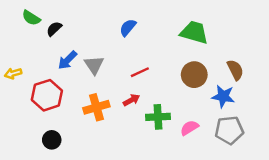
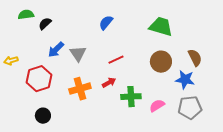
green semicircle: (31, 18) -> (26, 15), turned 140

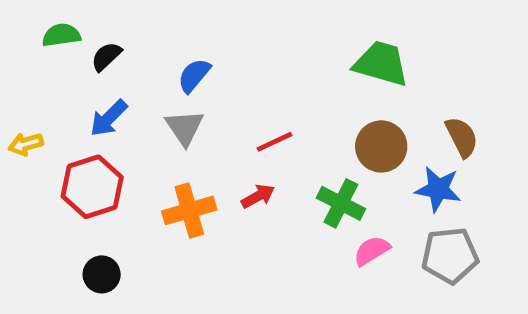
blue semicircle: (106, 23) -> (194, 75), moved
blue arrow: (56, 50) -> (109, 118), moved
green cross: (131, 97) -> (341, 203), moved, turned 30

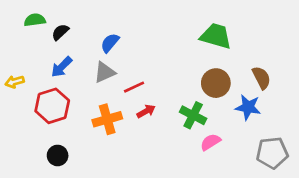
gray triangle: (185, 128) -> (105, 72), turned 40
red line: (275, 142) -> (134, 87), moved
gray pentagon: (450, 255) -> (272, 153), moved

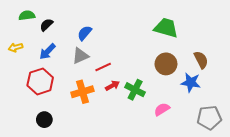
yellow arrow: (15, 82) -> (15, 47), moved
green cross: (193, 115) -> (135, 90), moved

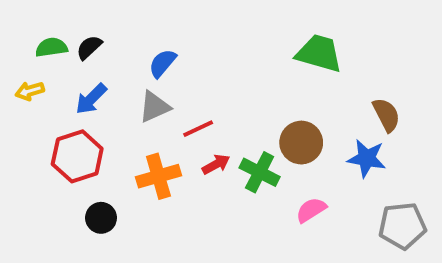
green semicircle: (27, 15) -> (51, 47), moved
brown circle: (166, 64) -> (301, 143), moved
black circle: (44, 120) -> (101, 218), moved

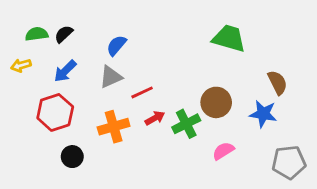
green cross: (260, 172) -> (186, 124), turned 36

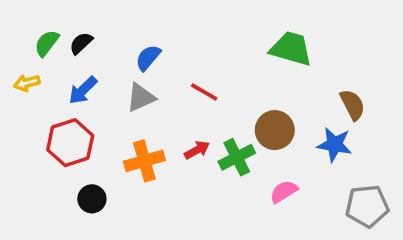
green semicircle: (37, 34) -> (47, 43), turned -45
red line: (142, 92) -> (204, 92), moved, turned 55

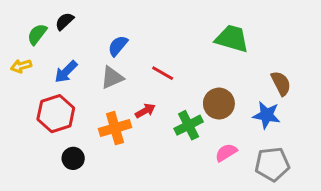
black semicircle: (81, 43) -> (64, 21), moved
red arrow: (197, 150) -> (145, 111), moved
gray pentagon: (367, 206) -> (272, 164), moved

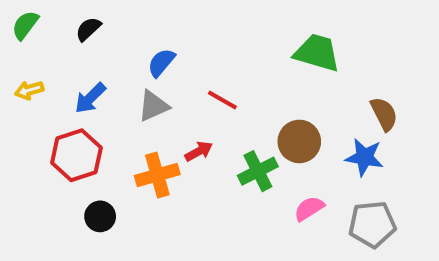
green semicircle: (37, 34) -> (25, 25), moved

